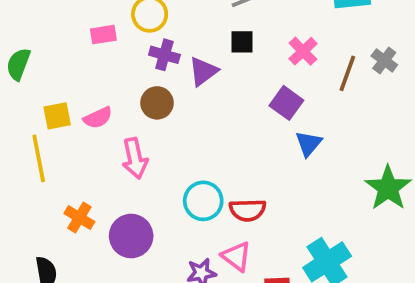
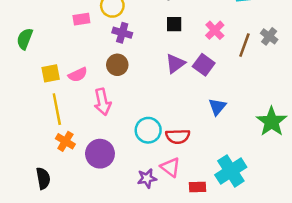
purple triangle: (203, 71) -> (175, 64), moved
blue triangle: (309, 144) -> (217, 107), moved
yellow line: (39, 158) -> (57, 109), moved

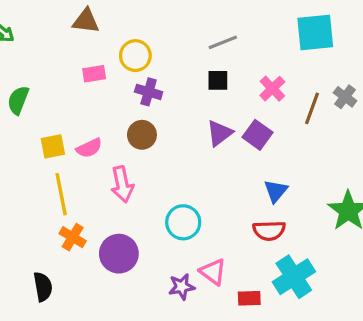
red semicircle: (178, 136) -> (269, 231), moved

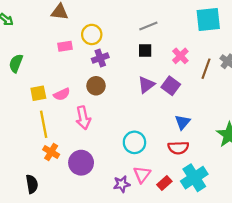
purple cross: (149, 92) -> (100, 58), turned -35
cyan circle: (183, 222) -> (134, 142), moved
pink triangle: (213, 272) -> (142, 174), turned 30
red rectangle: (249, 298) -> (164, 183), moved, turned -40

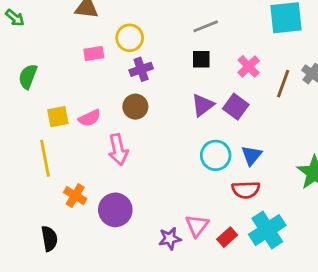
yellow line: (44, 124) -> (45, 158), moved
cyan circle: (134, 142) -> (216, 155), moved

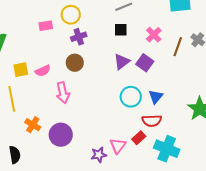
cyan cross: (267, 230) -> (167, 149), turned -35
red rectangle: (227, 237) -> (139, 138), moved

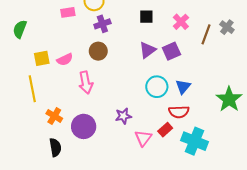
purple square: (145, 63) -> (171, 51), turned 30
black semicircle: (15, 155) -> (55, 147), moved
purple star: (99, 155) -> (123, 116), moved

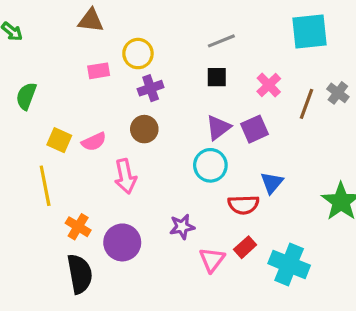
yellow square: (42, 58) -> (59, 140), turned 35
cyan circle: (157, 87) -> (210, 165), moved
red semicircle: (179, 112) -> (243, 205), moved
black semicircle: (55, 147) -> (80, 274), size x1.4

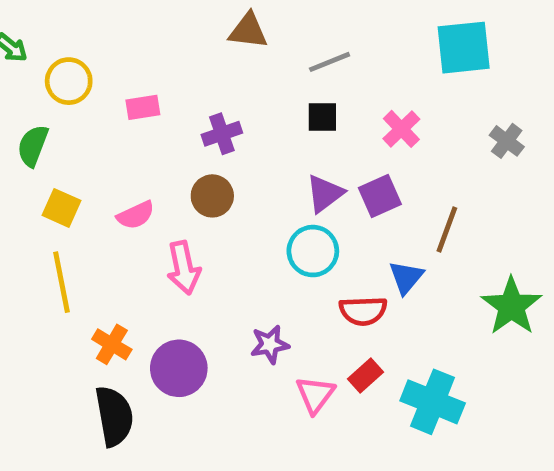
brown triangle: (91, 20) -> (248, 31), moved
yellow circle: (138, 54) -> (69, 81), moved
brown line: (306, 104) -> (447, 229), moved
yellow square: (59, 140) -> (62, 208), moved

